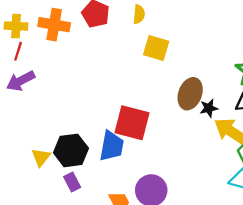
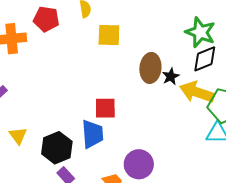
red square: (132, 123) -> (105, 108), size x0.7
yellow triangle: (41, 157) -> (18, 136), moved

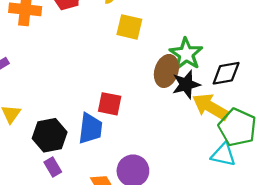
green star: (200, 32) -> (186, 54), moved
black star: (171, 76) -> (186, 84), size x1.5

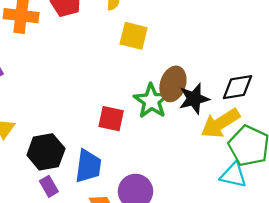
green star: (186, 54) -> (152, 101), moved
yellow arrow: (211, 107) -> (220, 123), turned -63
blue trapezoid: (90, 128) -> (88, 166), moved

